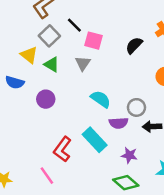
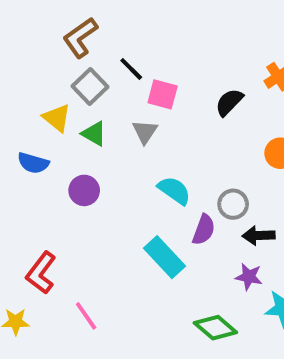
purple semicircle: (119, 123) -> (204, 230), turned -66
red L-shape: (62, 149) -> (41, 273), moved
purple star: (129, 155) -> (249, 277), moved

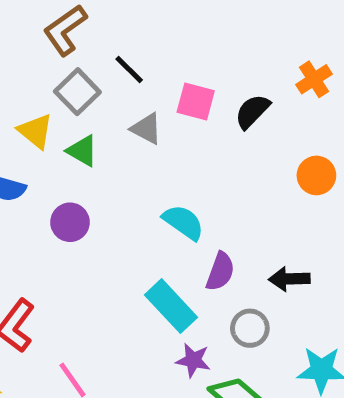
pink square: (163, 94) -> (196, 102), moved
gray triangle: (145, 132) -> (146, 129), moved, turned -36
gray circle: (233, 204) -> (250, 328), moved
purple star: (249, 277) -> (193, 360), moved

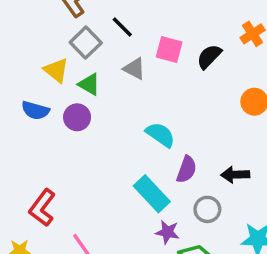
purple circle: (70, 222) -> (77, 117), moved

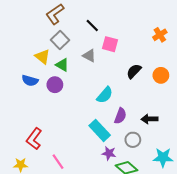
black line: (122, 27) -> (92, 25), moved
black semicircle: (209, 56) -> (134, 71), moved
cyan semicircle: (160, 135) -> (105, 95), turned 96

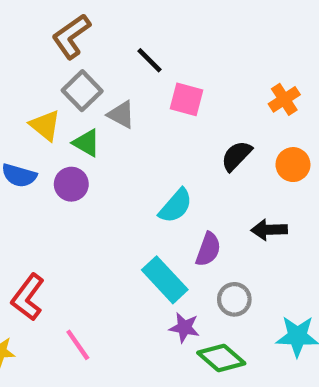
orange cross: (160, 35) -> (284, 99), moved
gray triangle: (89, 56) -> (121, 115), moved
black arrow: (149, 119) -> (269, 230), moved

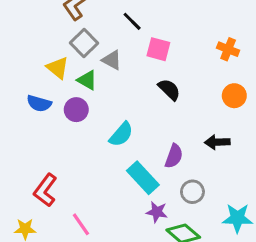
orange cross: (284, 99) -> (228, 49), turned -35
black semicircle: (236, 156) -> (169, 89), moved, turned 90
cyan semicircle: (176, 206) -> (121, 134), moved

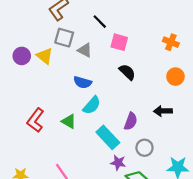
gray square: (84, 43) -> (64, 38), turned -30
green triangle: (87, 80) -> (69, 121), moved
blue semicircle: (39, 103) -> (83, 82), moved
purple circle: (76, 110) -> (22, 56), moved
red L-shape: (45, 190) -> (35, 120), moved

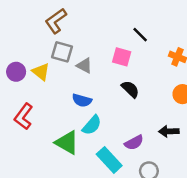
black line: (100, 22) -> (140, 35), moved
red L-shape: (35, 120) -> (24, 116), moved
green triangle: (69, 121) -> (67, 143), size x1.5
purple semicircle: (131, 121) -> (134, 143), turned 42

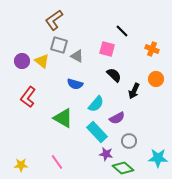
cyan semicircle: (92, 125) -> (96, 104), moved
black arrow: (169, 131) -> (134, 91), moved, turned -63

